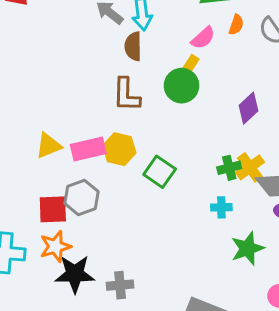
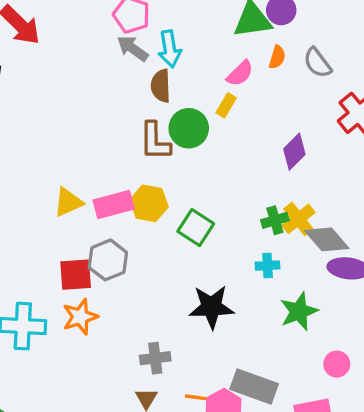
green circle: (182, 86) -> (189, 128), moved
black star: (75, 274) -> (211, 307), moved

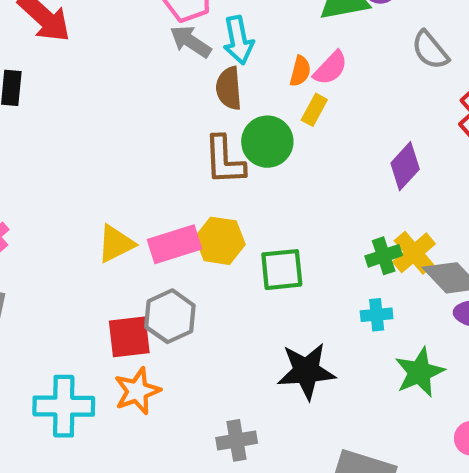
orange semicircle: (277, 57) -> (300, 71), moved
green square: (196, 228) -> (282, 270), turned -36

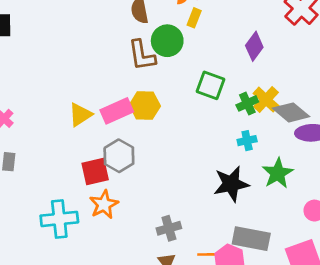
green square: (282, 270) -> (210, 85), moved, turned 32
black star: (306, 371) -> (231, 184), moved

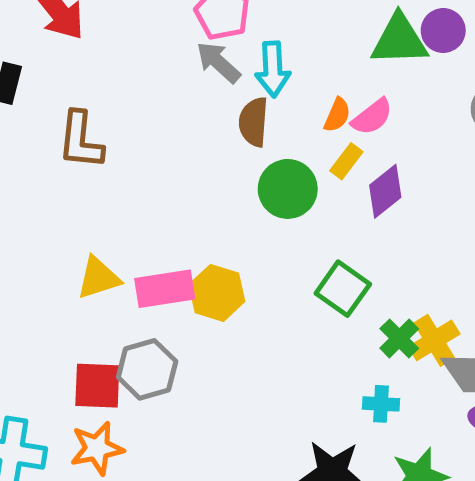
purple diamond: (254, 46) -> (385, 191), moved
brown L-shape: (142, 55) -> (81, 140), moved
green cross: (247, 103) -> (399, 338), turned -35

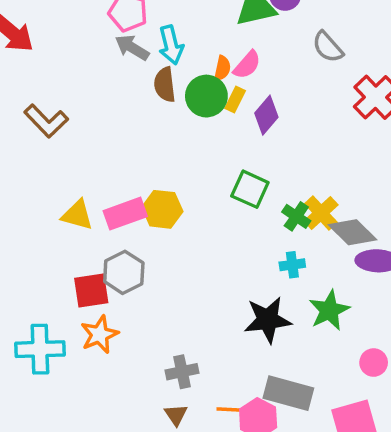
brown L-shape: (81, 140) -> (46, 121), turned -39
green circle: (288, 189) -> (206, 96), moved
yellow triangle: (98, 278) -> (77, 215), turned 44

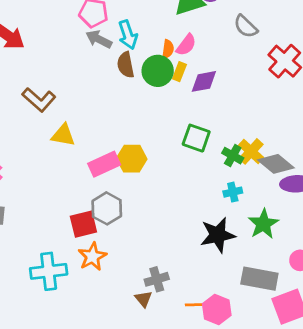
purple diamond: (266, 115) -> (204, 81), turned 44
yellow triangle: (77, 215) -> (63, 135), moved
gray rectangle: (288, 393) -> (259, 279), moved
brown triangle: (176, 415) -> (143, 299), moved

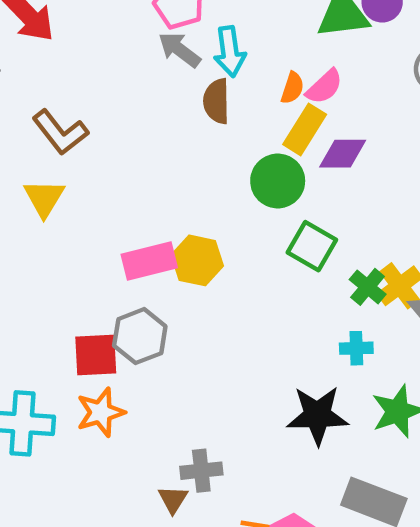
green circle: (158, 71) -> (278, 181), moved
yellow rectangle: (179, 72) -> (305, 129), size x1.5
yellow triangle: (63, 135) -> (44, 198), moved, turned 40

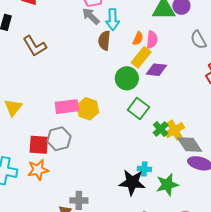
pink semicircle: (324, 87) -> (152, 40), turned -48
yellow triangle: (44, 198) -> (13, 107), moved
cyan cross: (356, 348) -> (144, 169), moved

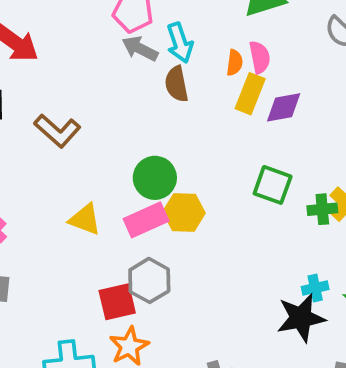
green circle: (127, 78) -> (155, 178), moved
yellow triangle: (13, 107) -> (85, 219), moved, turned -30
green cross: (161, 129) -> (322, 209), turned -35

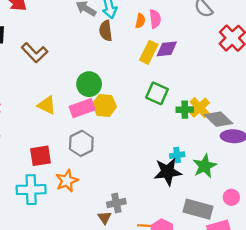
yellow rectangle: (250, 94) -> (149, 52), moved
red square: (117, 302) -> (41, 156), moved

